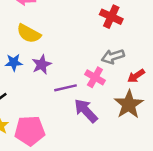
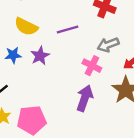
purple line: (66, 88) -> (68, 30), moved
purple arrow: (86, 111) -> (85, 98), turned 65

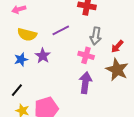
gray arrow: (108, 45) -> (96, 36), turned -48

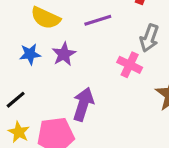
purple arrow: (85, 83) -> (83, 104), moved

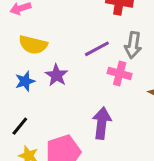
purple line: (98, 20) -> (97, 49), moved
purple arrow: (83, 104) -> (102, 123), moved

